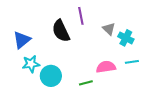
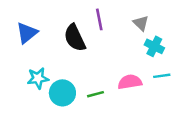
gray triangle: (109, 29) -> (141, 23), moved
blue triangle: (22, 40) -> (27, 33), moved
green line: (86, 83) -> (96, 94), moved

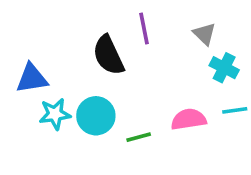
blue triangle: (27, 33) -> (32, 78), moved, turned 30
cyan circle: (62, 93) -> (96, 116), moved

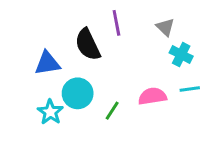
blue triangle: (32, 78) -> (47, 63), moved
cyan star: (55, 114) -> (50, 112), moved, turned -30
green line: (139, 137) -> (112, 111), turned -42

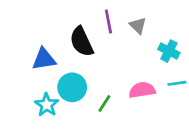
gray triangle: (165, 27) -> (138, 26), moved

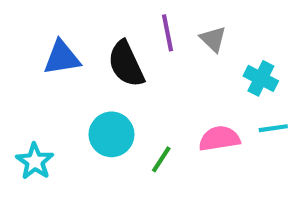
blue triangle: (44, 59) -> (62, 58), moved
cyan star: (47, 105) -> (35, 161), moved

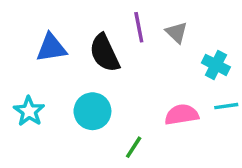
green line: (161, 159) -> (134, 147), moved
cyan star: (35, 161) -> (29, 111), moved

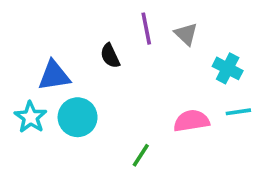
blue triangle: (51, 48) -> (54, 76), moved
black semicircle: (104, 53) -> (110, 56), size x0.6
cyan circle: (92, 111) -> (78, 117), moved

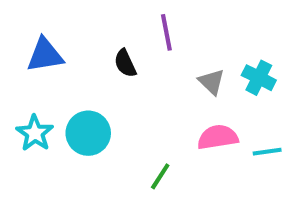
gray triangle: (186, 34) -> (212, 82), moved
blue triangle: (54, 76) -> (45, 55), moved
cyan line: (238, 112) -> (267, 152), moved

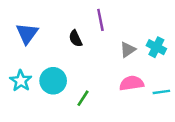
blue triangle: (45, 55) -> (27, 33), turned -45
gray triangle: (212, 82) -> (128, 50), turned 42
green line: (160, 176) -> (83, 98), moved

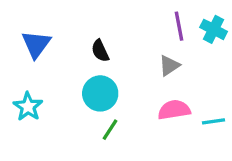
purple line: (100, 20) -> (179, 26), moved
cyan cross: (156, 47) -> (214, 29), moved
cyan circle: (53, 81) -> (100, 93), moved

